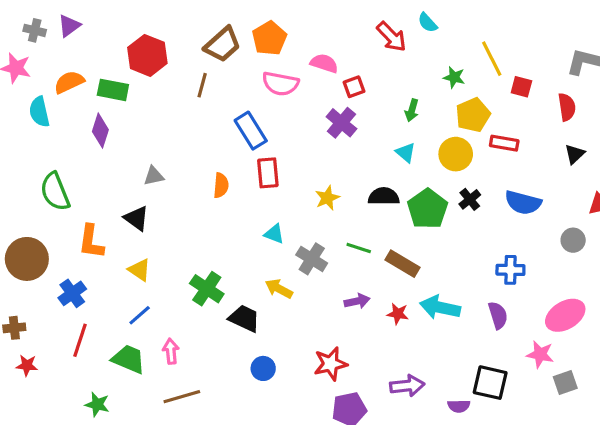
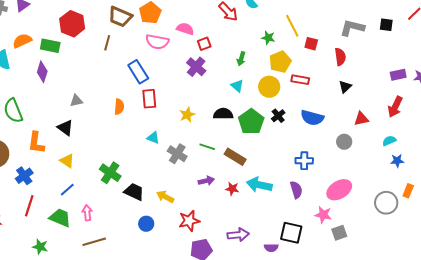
brown trapezoid: (222, 45) -> (120, 17), turned 65
yellow arrow: (279, 289) -> (165, 197), moved

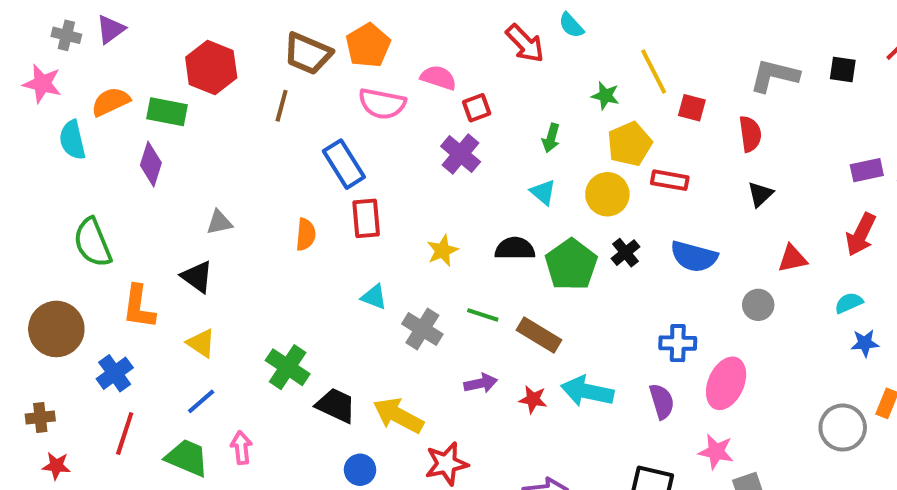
pink ellipse: (339, 190) -> (726, 383), moved, turned -35
yellow arrow: (165, 197) -> (398, 415), size x1.4

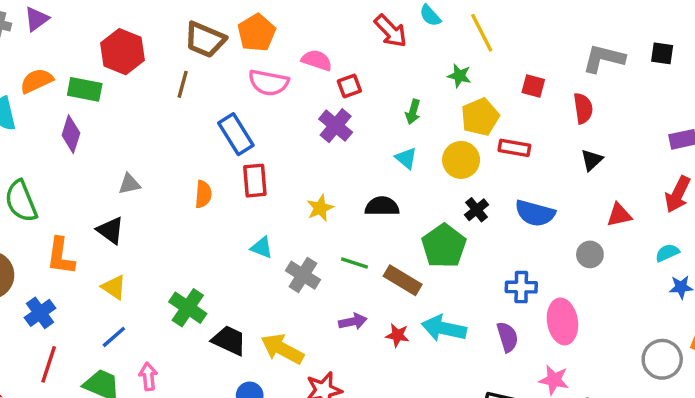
yellow line: (654, 72) -> (482, 33), moved
green pentagon: (571, 265) -> (444, 246), moved
pink ellipse: (726, 383) -> (562, 321), turned -33

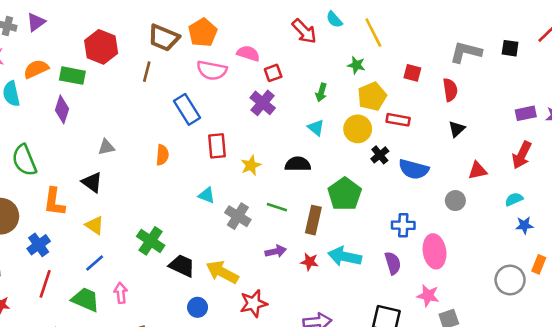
red rectangle: (255, 181) -> (217, 146), moved
black cross: (477, 210) -> (380, 155), moved
brown rectangle: (403, 280) -> (313, 220), turned 72

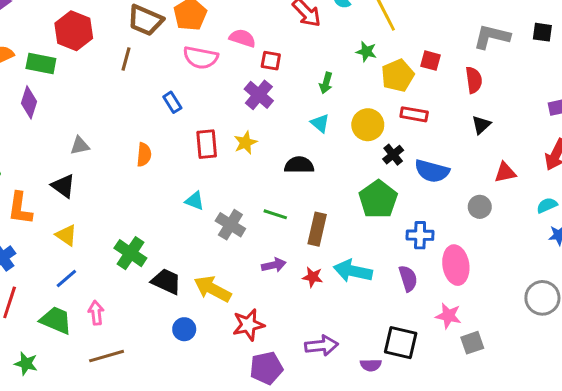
red square: (273, 73) -> (271, 61), turned 30
yellow pentagon: (372, 96) -> (398, 75), moved
blue rectangle: (187, 109) -> (172, 102), size x0.6
yellow star: (251, 165) -> (245, 143), moved
green pentagon: (345, 194) -> (378, 199), moved

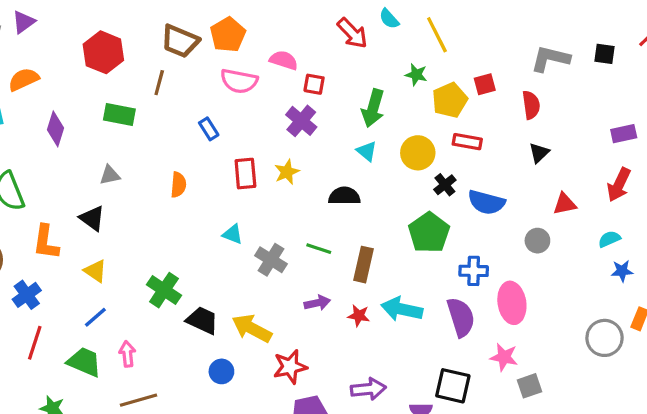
red square: (430, 61) -> (485, 84), turned -30
green rectangle: (41, 64) -> (119, 115), moved
green arrow: (326, 83) -> (373, 108), size x1.6
purple semicircle: (408, 278) -> (461, 317), size x1.4

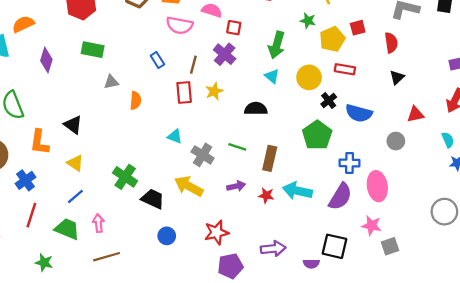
brown line: (159, 83) -> (193, 65), moved
gray triangle: (110, 175) -> (111, 82), moved
cyan semicircle: (609, 239) -> (448, 140), turned 91
purple semicircle: (461, 317) -> (340, 197), turned 48
yellow arrow: (252, 328) -> (189, 186), moved

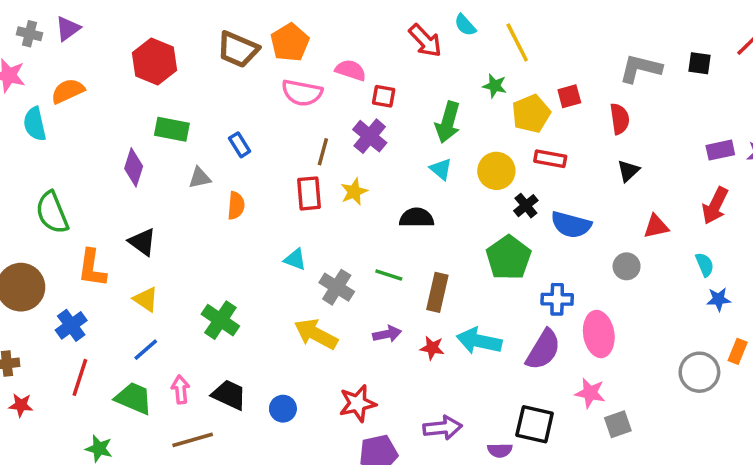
purple diamond: (46, 60) -> (134, 167), moved
blue rectangle: (157, 60) -> (240, 145), moved
black trapezoid: (153, 199) -> (229, 395), moved

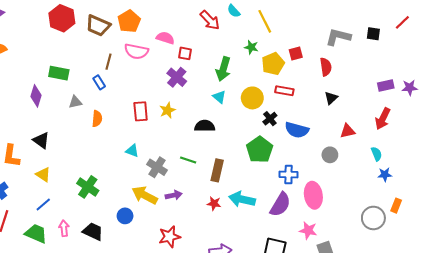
red hexagon: (154, 62) -> (62, 18), moved
brown line: (323, 152) -> (108, 62), moved
purple arrow: (387, 334) -> (174, 195), moved
blue circle: (283, 409) -> (125, 216), moved

